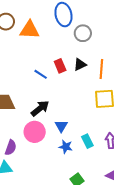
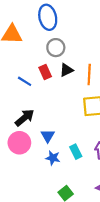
gray circle: (83, 33) -> (56, 48), moved

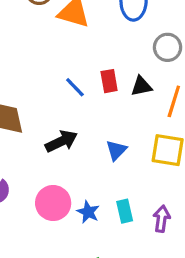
gray circle: (56, 48) -> (168, 47), moved
blue triangle: (48, 136) -> (116, 150), moved
pink circle: (19, 143) -> (53, 203), moved

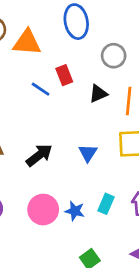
red rectangle: (109, 81) -> (64, 75), moved
blue line: (75, 87) -> (41, 89), moved
cyan rectangle: (125, 211) -> (106, 204), turned 48

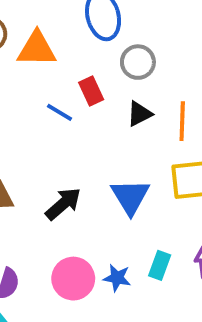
gray circle: (114, 56) -> (138, 62), moved
blue triangle: (88, 153) -> (130, 197), size x1.5

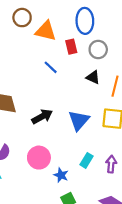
red rectangle: (91, 91) -> (71, 47), moved
black triangle: (139, 114) -> (93, 77), turned 40
blue star: (117, 278) -> (61, 175), moved

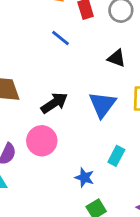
black triangle: (93, 77) -> (117, 58), moved
pink circle: (39, 158) -> (42, 141), moved

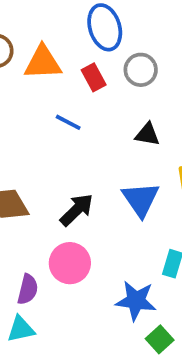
blue star: (84, 177) -> (136, 301), size x1.5

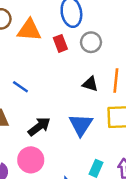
blue line: (68, 122) -> (20, 87), moved

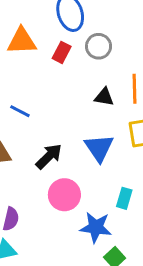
red rectangle: (60, 43) -> (62, 52), turned 56
pink circle: (31, 160) -> (64, 195), moved

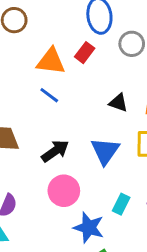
orange triangle: (22, 41) -> (51, 61), moved
gray circle: (99, 46) -> (132, 44), moved
blue line: (20, 111) -> (49, 95), moved

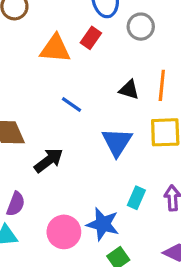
blue line: (49, 95) -> (72, 105), moved
black arrow: (55, 151) -> (49, 160), moved
pink circle: (64, 191) -> (64, 232), moved

